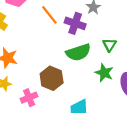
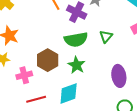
green star: (104, 73) -> (77, 65), moved

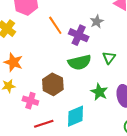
green star: (77, 65) -> (99, 92), moved
pink cross: (24, 75) -> (30, 101), turned 35

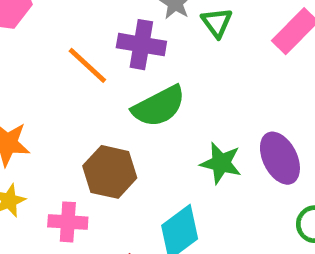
orange line: (55, 25) -> (87, 65), moved
green triangle: (109, 58) -> (217, 22), moved

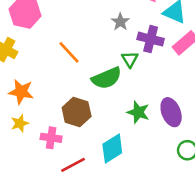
green triangle: (217, 22) -> (130, 59), moved
purple cross: (141, 45) -> (151, 39), moved

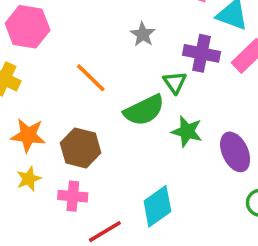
gray star: (120, 22) -> (143, 34), moved
brown hexagon: (77, 112) -> (81, 148), moved
green star: (138, 112) -> (187, 131), moved

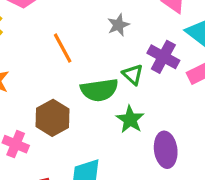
green triangle: (175, 82) -> (133, 74), turned -30
brown hexagon: (81, 148) -> (53, 118), moved

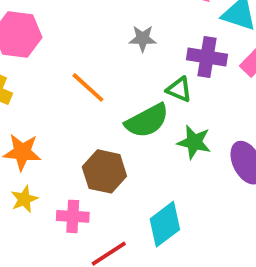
gray star: (118, 25) -> (143, 39), turned -30

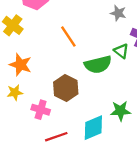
gray star: (143, 39) -> (118, 13), moved
green star: (194, 142) -> (120, 111), moved, turned -30

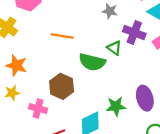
orange line: (68, 36) -> (62, 36), turned -45
green semicircle: (98, 65) -> (92, 62), turned 30

